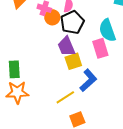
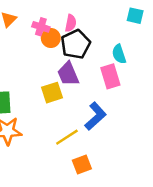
cyan semicircle: (107, 30) -> (119, 54), size x0.7
yellow square: (73, 61) -> (52, 93), moved

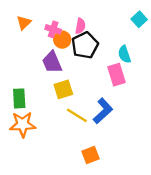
cyan square: (135, 16) -> (139, 19), turned 35
purple trapezoid: (68, 74) -> (52, 62), moved
yellow line: (67, 137) -> (77, 115), moved, turned 65

